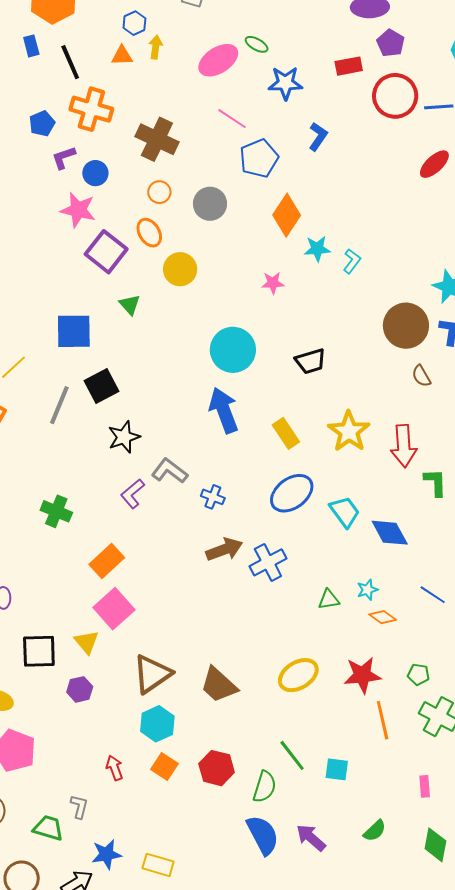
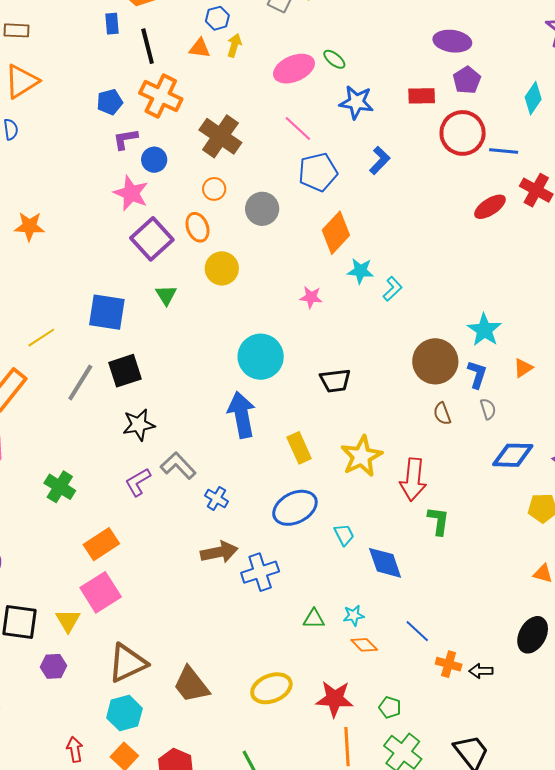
cyan trapezoid: (345, 512) -> (344, 535), size x0.7

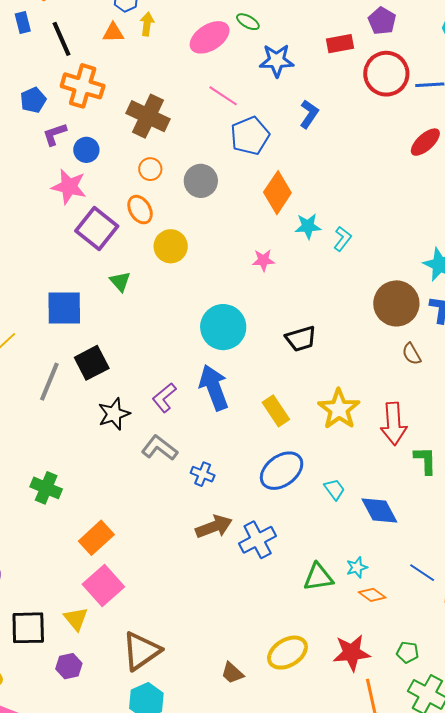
purple L-shape: (138, 482) -> (164, 398), moved
green triangle: (314, 619) -> (318, 577), size x1.4
brown trapezoid: (191, 685) -> (232, 673), moved, size x0.6

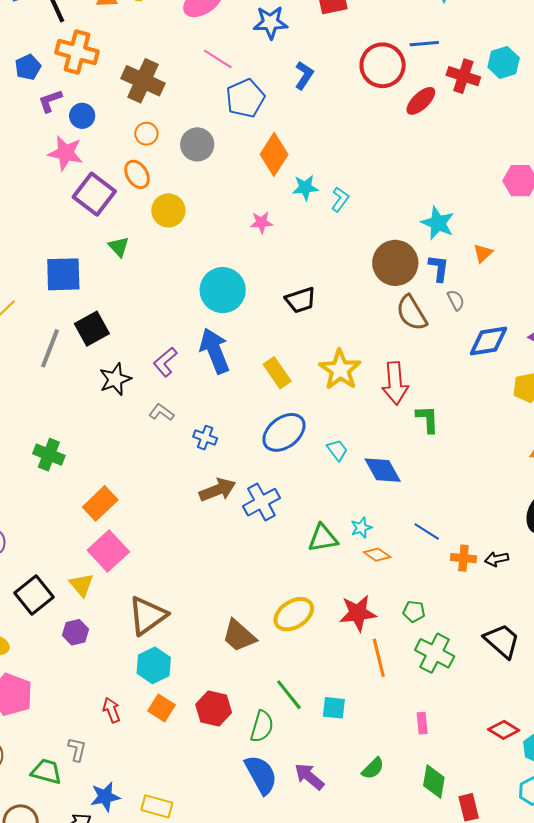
red circle: (386, 74) -> (383, 65), moved
brown semicircle: (412, 354) -> (412, 313), size x1.6
gray L-shape: (159, 448) -> (161, 412), size x0.7
black square: (28, 628) -> (34, 595), turned -36
brown trapezoid: (232, 673) -> (239, 636), size x1.5

